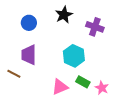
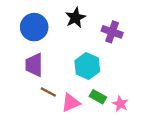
blue circle: (29, 23) -> (34, 27), size x1.5
brown line: (14, 74) -> (48, 92), moved

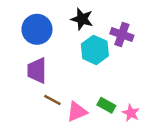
black star: (75, 18) -> (82, 19), turned -30
cyan hexagon: (87, 66) -> (95, 50), moved

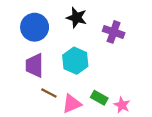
cyan hexagon: (95, 50) -> (75, 61), moved

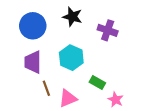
brown line: (49, 93) -> (46, 88), turned 42
green rectangle: (99, 98) -> (97, 83), moved

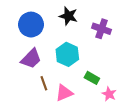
purple trapezoid: (33, 62) -> (31, 59), turned -135

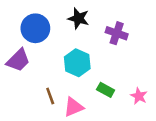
purple trapezoid: (31, 59) -> (18, 60), moved
pink star: (109, 94) -> (139, 96), moved

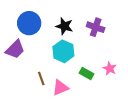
black star: (78, 18) -> (64, 26), moved
pink star: (139, 96) -> (110, 68), moved

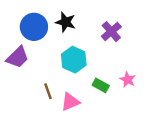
black star: (64, 26) -> (66, 22), moved
purple cross: (96, 27) -> (111, 32), turned 30

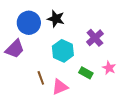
purple cross: (111, 32) -> (95, 38), moved

